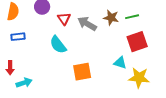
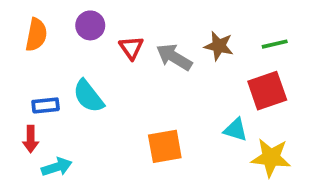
green line: (132, 17) -> (275, 44), moved
blue rectangle: (18, 37) -> (46, 105), moved
cyan semicircle: (58, 45) -> (88, 96), moved

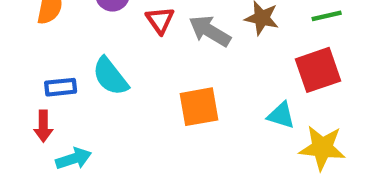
orange square: (165, 146) -> (199, 107), moved

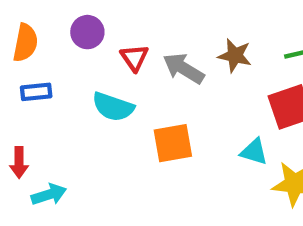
cyan semicircle: (110, 76) -> (113, 107), moved, turned -33
blue rectangle: (61, 87) -> (36, 92), moved

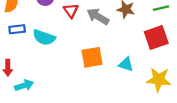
cyan semicircle: (113, 107) -> (44, 37), moved
cyan triangle: (254, 152) -> (126, 64), moved

